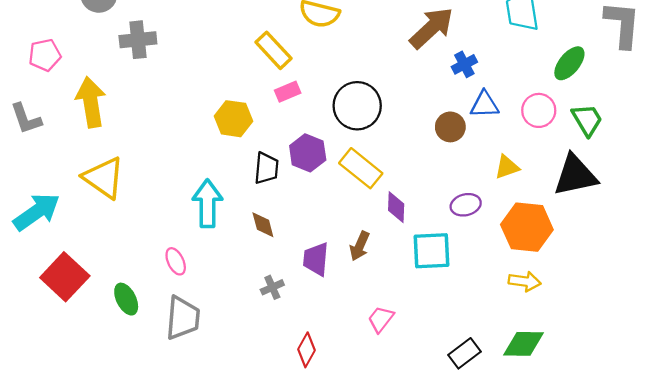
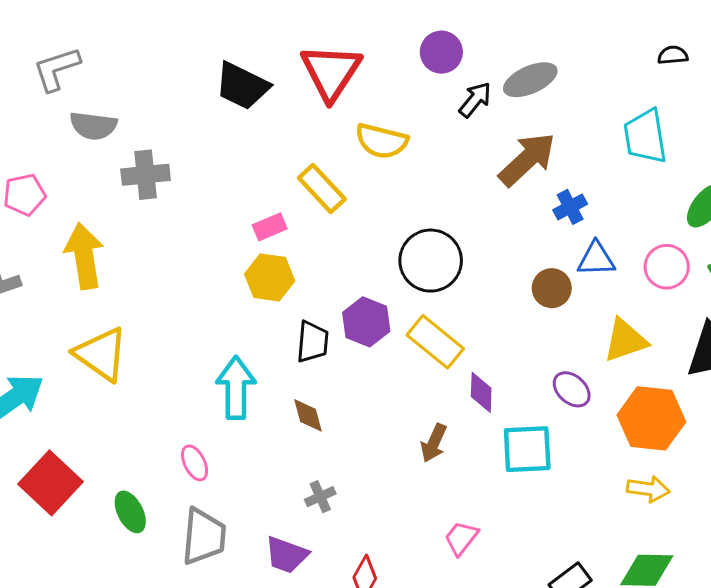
pink rectangle: (288, 92) -> (270, 227), moved
yellow triangle: (507, 167) -> (625, 340), size x1.4
purple ellipse: (466, 205) -> (572, 389), turned 56
purple trapezoid: (316, 259) -> (287, 555), moved, turned -75

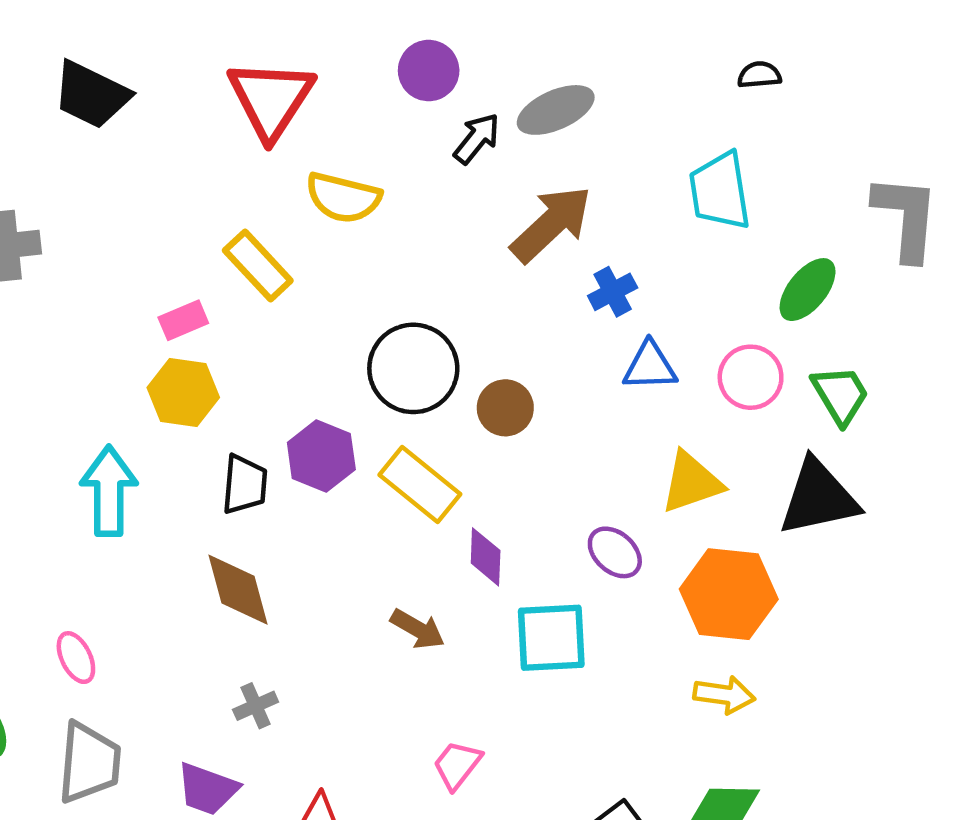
black trapezoid: (242, 86) -> (91, 95), moved
brown circle: (552, 288) -> (505, 408), moved
cyan arrow: (236, 388) -> (109, 491), moved
brown diamond: (308, 415) -> (238, 590), size x1.5
brown arrow: (434, 443) -> (418, 629), turned -84

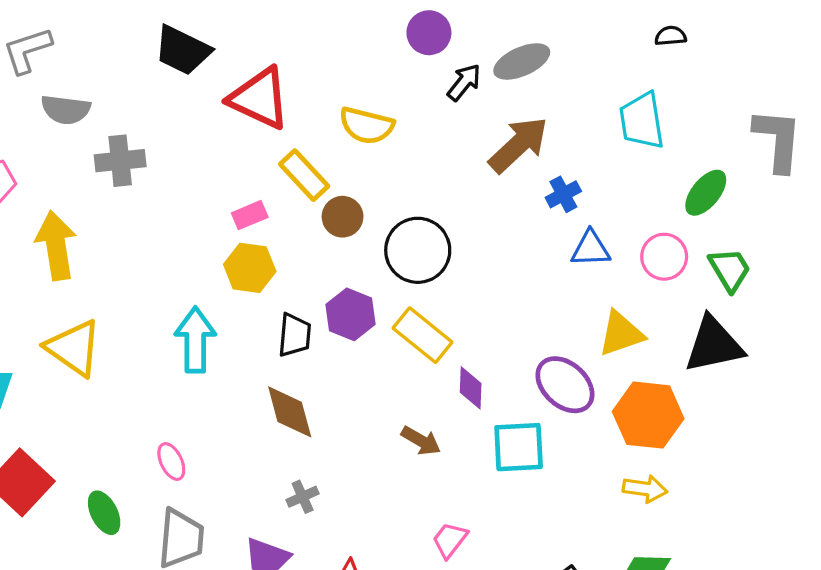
red triangle: (271, 99) -> (259, 98), moved, turned -38
brown circle: (505, 408) -> (343, 217), moved
purple ellipse: (615, 552) -> (565, 385), size x1.5

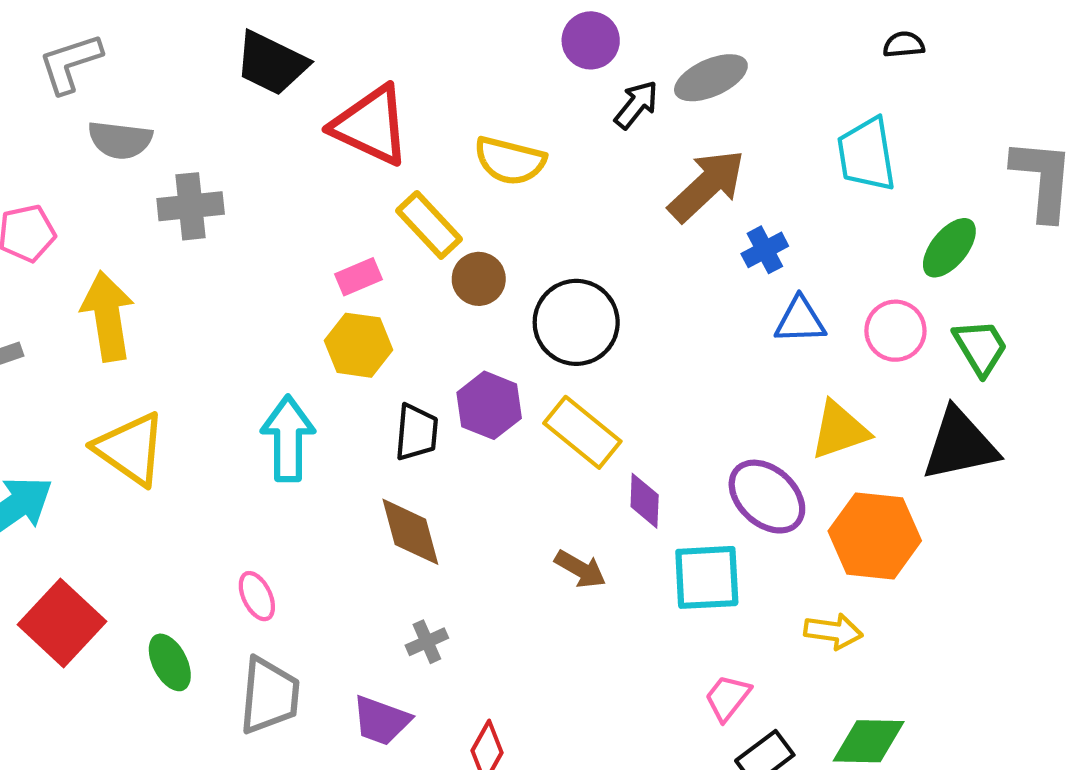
yellow arrow: (645, 489) -> (833, 631), moved
pink trapezoid: (450, 540) -> (728, 698), moved

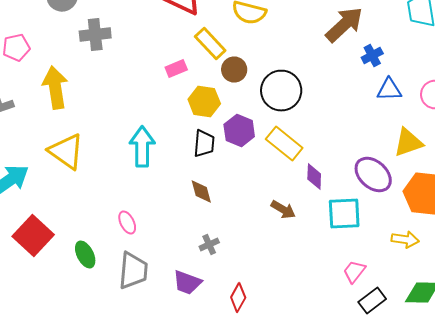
yellow hexagon: (358, 345) -> (204, 102), moved
brown diamond: (410, 532) -> (201, 192), size x0.7

